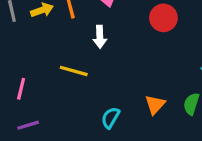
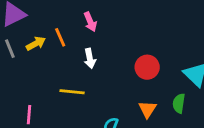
red circle: (163, 18) -> (147, 67), moved

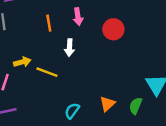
yellow arrow: (36, 44) -> (22, 62), moved
red circle: (147, 67) -> (113, 29), moved

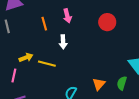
red circle: (113, 29) -> (107, 22), moved

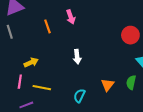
red circle: (107, 22) -> (130, 35), moved
white arrow: (63, 42) -> (77, 57), moved
yellow line: (47, 64) -> (42, 88), moved

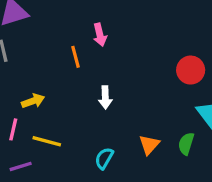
orange line: (48, 26) -> (75, 57), moved

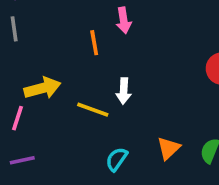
yellow arrow: (33, 101) -> (42, 88), size x1.4
yellow line: (47, 141) -> (93, 110), moved

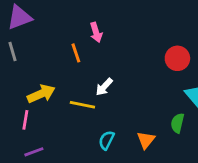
white arrow: (124, 91) -> (104, 87), turned 48
orange triangle: (168, 148) -> (146, 140), moved

